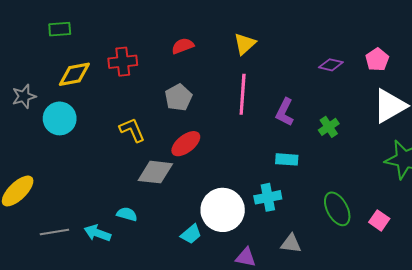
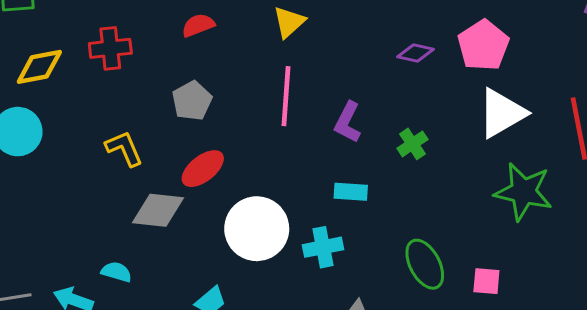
pink pentagon: (377, 60) -> (483, 45), size x1.5
white circle: (223, 210) -> (257, 229), moved
pink square: (379, 220) -> (486, 281), turned -30

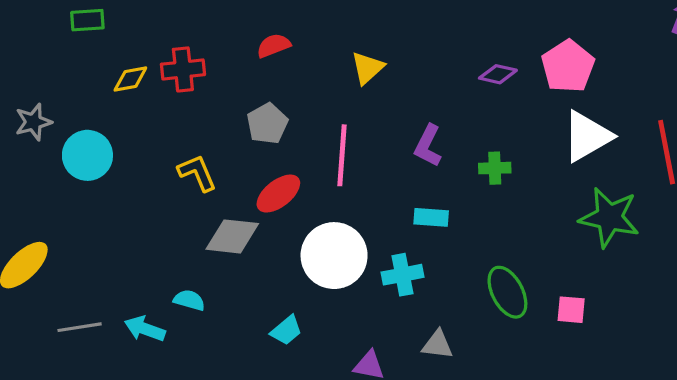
yellow triangle: (289, 22) -> (367, 68), moved
yellow diamond: (39, 67) -> (130, 79), moved, size x0.7
pink line: (286, 96) -> (342, 155), moved
green cross: (412, 144) -> (495, 168), turned 32

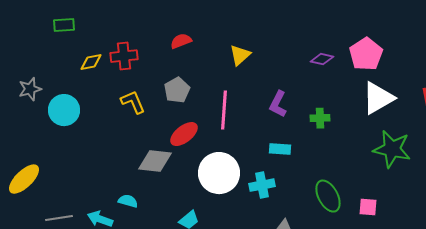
yellow L-shape: (197, 173) -> (133, 102), moved

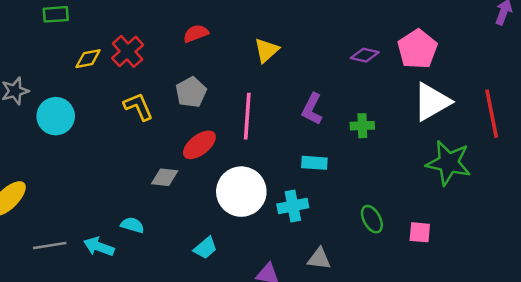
red cross: (124, 56) -> (128, 51), turned -36
gray diamond: (155, 161) -> (165, 177), size x0.7
green ellipse: (328, 196) -> (372, 219), size x0.7

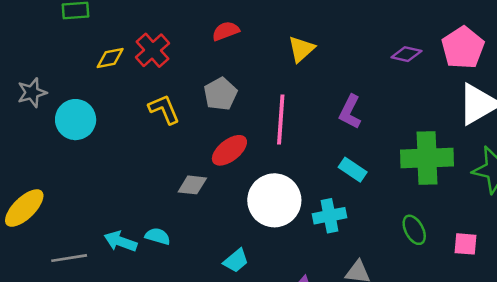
green cross: (362, 126) -> (427, 158), moved, size x2.0
cyan rectangle: (314, 163) -> (353, 170), turned 30
cyan arrow: (99, 247) -> (120, 241), moved

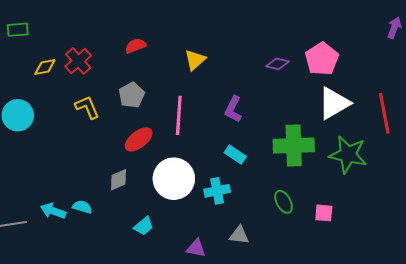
gray diamond: (192, 185) -> (118, 180), moved, turned -30

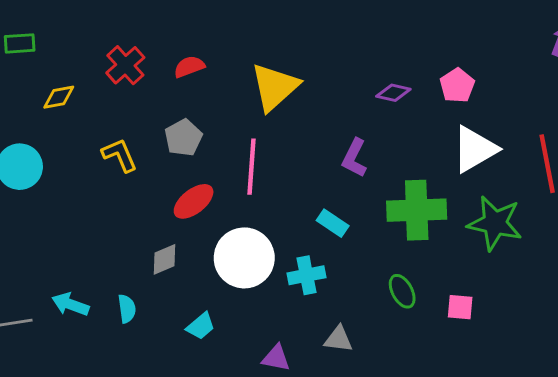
pink pentagon: (322, 59) -> (457, 85), size x0.7
yellow triangle: (195, 60) -> (275, 87), size x1.6
red cross: (78, 61) -> (125, 65), moved
purple L-shape: (233, 109) -> (354, 158), moved
cyan semicircle: (82, 207) -> (127, 309), moved, turned 66

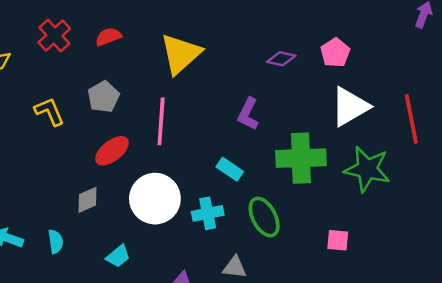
green ellipse: (402, 291) -> (264, 217), moved, size x1.4

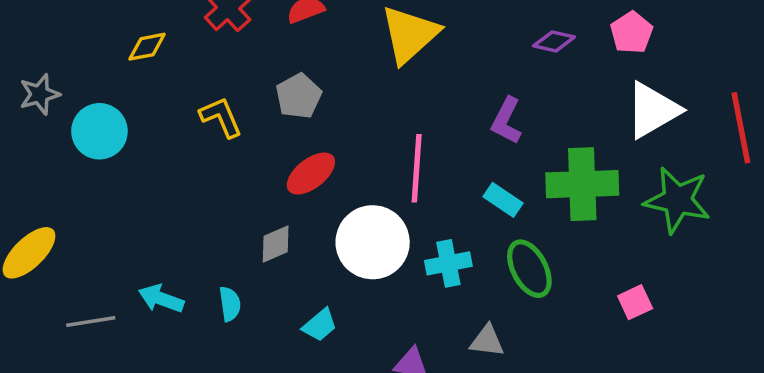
pink line: (161, 121) -> (417, 168), moved
cyan rectangle: (230, 169) -> (503, 200), moved
pink square: (338, 240) -> (635, 302), turned -30

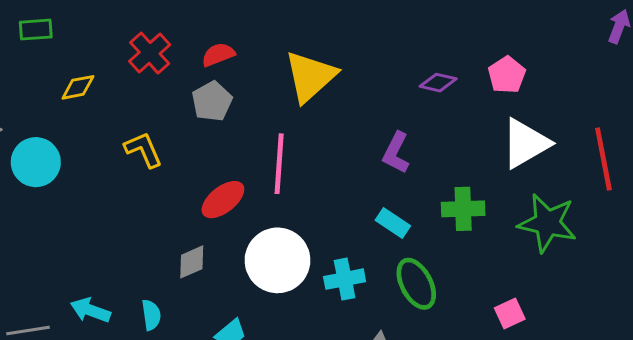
gray pentagon: (299, 96) -> (212, 101), moved
pink line: (417, 168) -> (279, 164), moved
green cross: (582, 184) -> (463, 209), size x0.7

